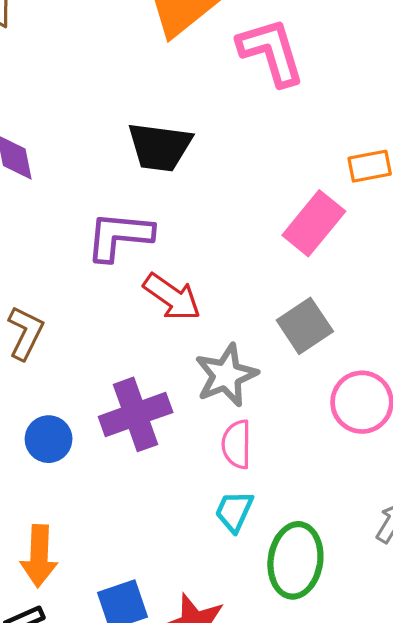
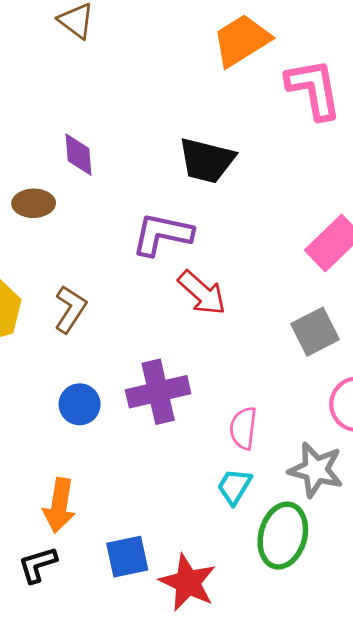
gray star: (226, 375) -> (316, 470), moved, turned 30

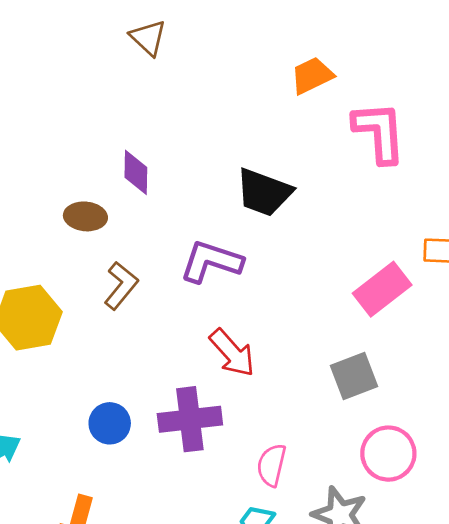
orange trapezoid: (242, 40) -> (312, 76), size x0.7
red arrow: (202, 293) -> (232, 353), moved
brown L-shape: (70, 309) -> (121, 286), moved

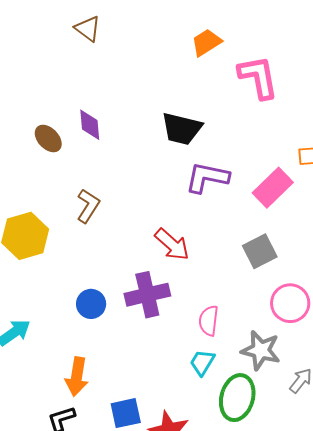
brown ellipse: (85, 216) -> (48, 139), moved, turned 48
purple L-shape: (211, 262) -> (207, 178), moved

